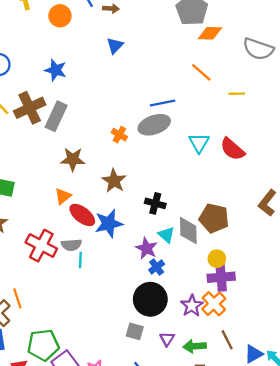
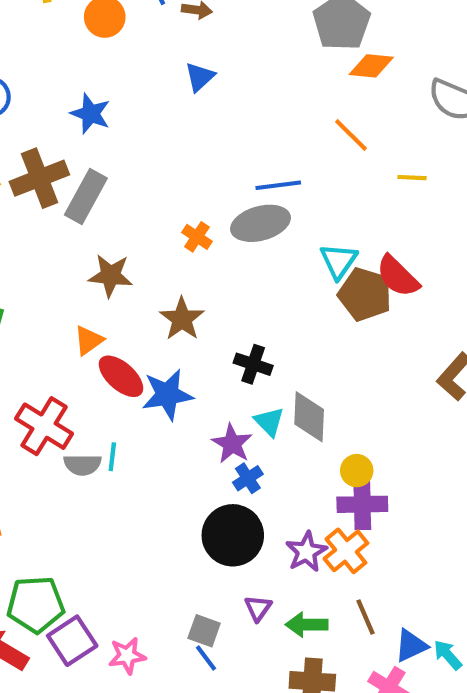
brown pentagon: (214, 218) -> (365, 294), moved
gray semicircle: (71, 245) -> (82, 465), moved
gray square: (135, 331) -> (204, 631), moved

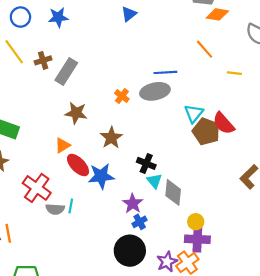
blue star: (91, 114) -> (58, 17), moved, turned -30
brown cross: (39, 178) -> (43, 60), size x0.6
cyan triangle: (269, 422) -> (154, 181), moved

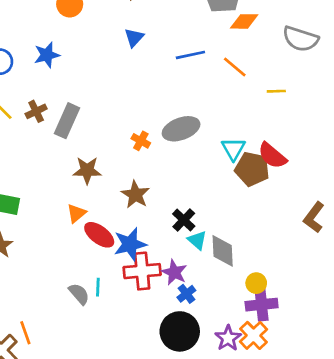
blue line: (165, 72) -> (190, 55), moved
black cross: (146, 163) -> (184, 220), turned 30
red cross: (37, 188) -> (142, 271), moved, turned -32
gray semicircle: (55, 209) -> (79, 294), turned -126

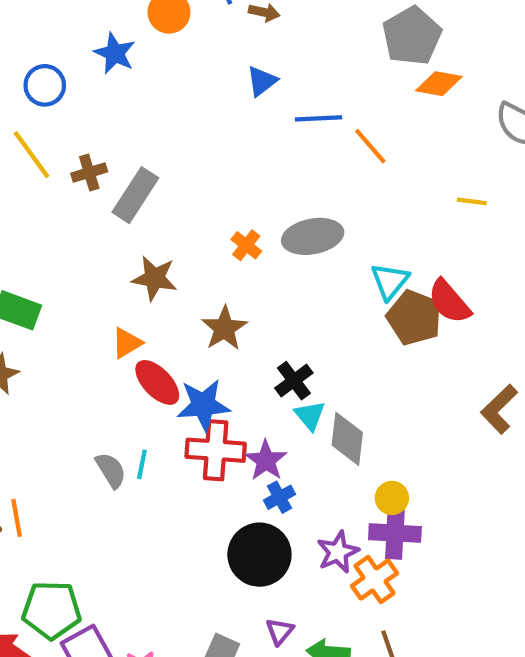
blue star: (47, 55) -> (115, 53), moved, turned 30
blue line: (190, 55) -> (319, 118), moved
orange line: (235, 67) -> (370, 146), moved
purple star: (228, 338) -> (338, 552), moved

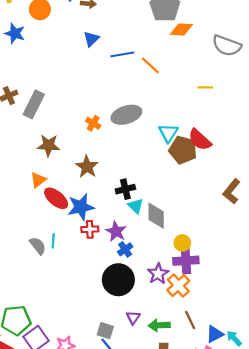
black cross: (294, 381) -> (125, 189), turned 30
red cross: (216, 450) -> (90, 229), size x0.6

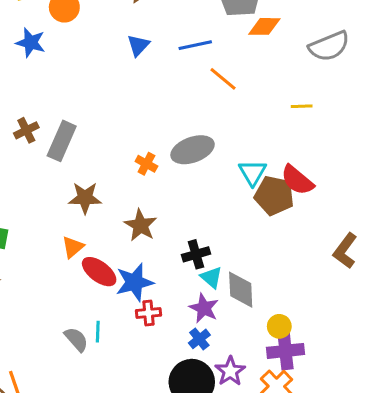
gray semicircle: (227, 46) -> (329, 46), turned -40
blue line: (122, 54) -> (195, 45), moved
purple star: (116, 231) -> (204, 308), moved
purple star: (158, 274) -> (230, 371), moved

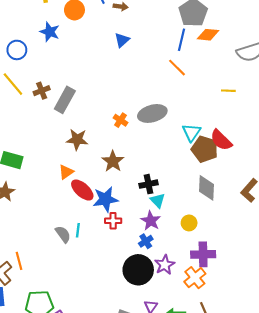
blue line: (195, 45) -> (181, 40), moved, turned -70
gray diamond: (241, 290) -> (207, 188), moved
yellow circle: (279, 326) -> (189, 223), moved

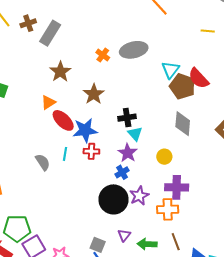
brown star: (77, 140) -> (60, 72), turned 30
cyan line: (78, 230) -> (65, 154), moved
orange cross: (195, 278) -> (168, 209), turned 35

